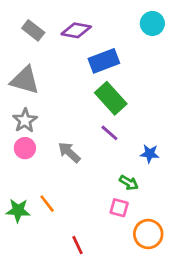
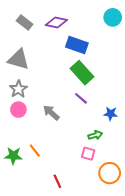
blue rectangle: (104, 61) -> (77, 45), turned 40
green arrow: (129, 183) -> (95, 135), turned -48

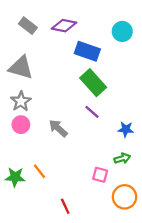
cyan circle: (113, 17) -> (122, 31), moved
green arrow: (95, 135) -> (122, 158), moved

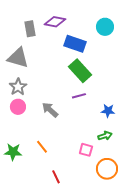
gray rectangle: (28, 26) -> (30, 29), moved, turned 42
purple line: (92, 112) -> (79, 96), turned -56
orange line: (40, 171) -> (42, 147), moved

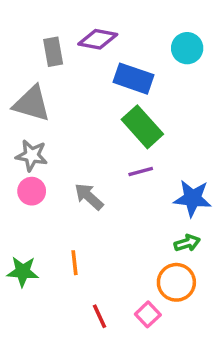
gray star: (18, 87) -> (32, 155), turned -30
blue star: (108, 111) -> (192, 198), size x1.5
orange line: (42, 147) -> (75, 263), turned 32
pink square: (86, 150) -> (148, 314), moved, turned 32
orange circle: (107, 169) -> (176, 282), moved

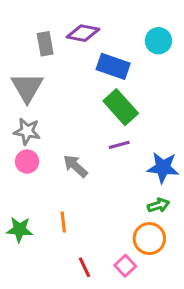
gray triangle: (32, 104) -> (27, 88), turned 44

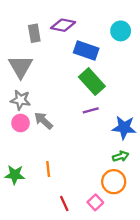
gray arrow: (75, 166) -> (44, 121), moved

